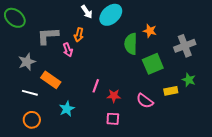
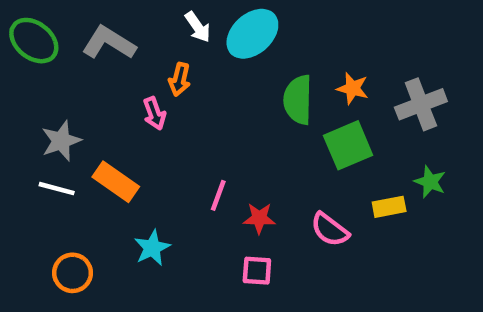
orange star: (150, 31) -> (353, 88), moved
gray L-shape: (48, 36) -> (109, 43), moved, turned 35
white line: (30, 93) -> (57, 189), moved

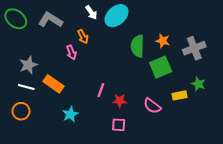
orange arrow: (180, 79) -> (83, 37), turned -40
orange circle: (73, 273) -> (21, 111), moved

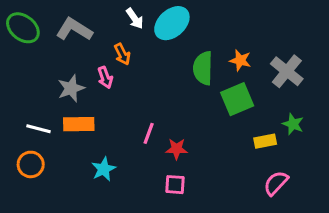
gray cross: (194, 48) -> (287, 71), turned -30
gray star: (28, 65) -> (71, 88), moved
orange rectangle: (54, 84) -> (79, 124), turned -36
pink semicircle: (152, 106) -> (276, 183), moved, turned 96

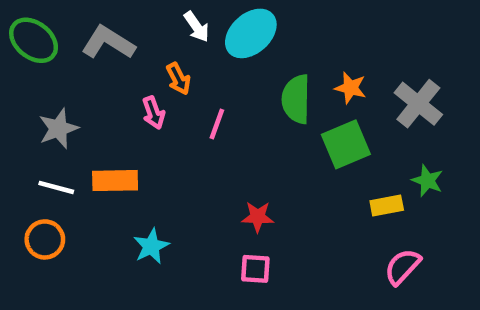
gray star: (71, 88) -> (58, 129), moved
pink line: (149, 133) -> (217, 124), moved

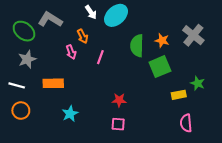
green ellipse: (34, 40) -> (24, 31), moved
gray cross: (418, 104) -> (193, 35), moved
white line: (56, 187) -> (17, 85), moved
pink semicircle: (403, 267) -> (186, 123), turned -48

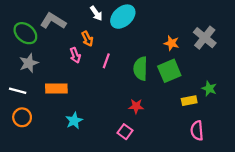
green semicircle: (137, 46) -> (141, 69), moved
red star: (119, 100) -> (136, 106), moved
pink square: (118, 124) -> (125, 132), turned 32

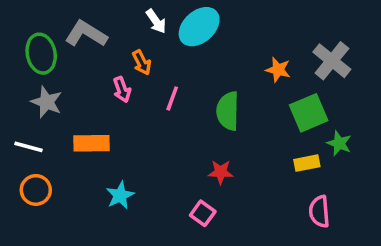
green ellipse: (25, 33) -> (41, 54), turned 40
gray star: (29, 63) -> (47, 102), turned -30
green square: (169, 71) -> (309, 113), moved

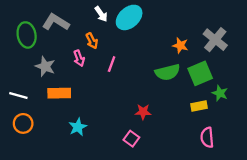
gray star: (47, 102) -> (45, 66), moved
green semicircle: (228, 111) -> (168, 72), moved, turned -105

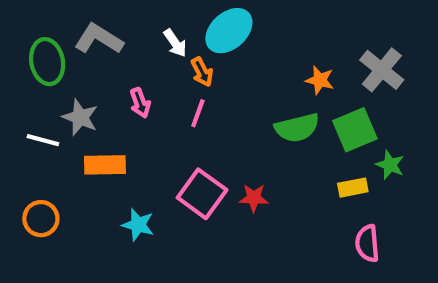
white arrow: (101, 14) -> (175, 43), moved
orange arrow: (92, 41) -> (202, 72), moved
white line: (18, 96) -> (43, 140), moved
cyan star: (78, 127) -> (138, 225), turned -30
pink square: (131, 139) -> (202, 194), moved, size x1.6

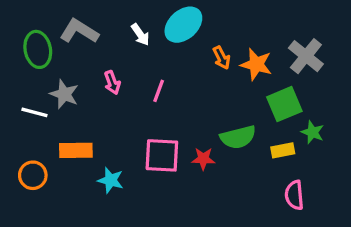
orange arrow: (202, 72) -> (222, 58), moved
orange star: (320, 80) -> (256, 64), size x1.4
green semicircle: (297, 128) -> (238, 137), moved
orange rectangle: (105, 165) -> (76, 150), moved
pink square: (202, 194) -> (162, 155), turned -33

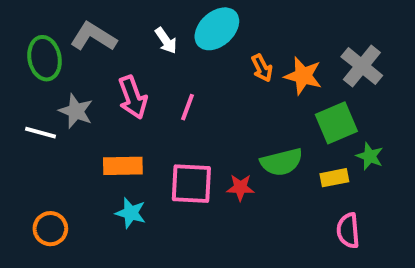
pink arrow: (112, 83) -> (133, 97), size x1.5
orange rectangle: (76, 150) -> (123, 166), moved
orange circle: (33, 175) -> (50, 229), moved

